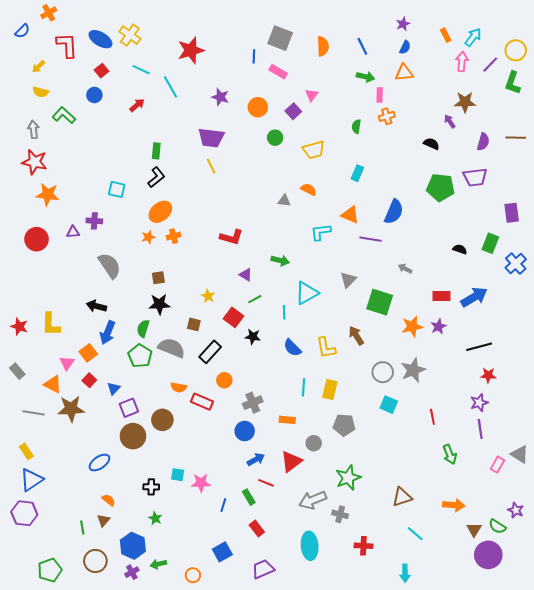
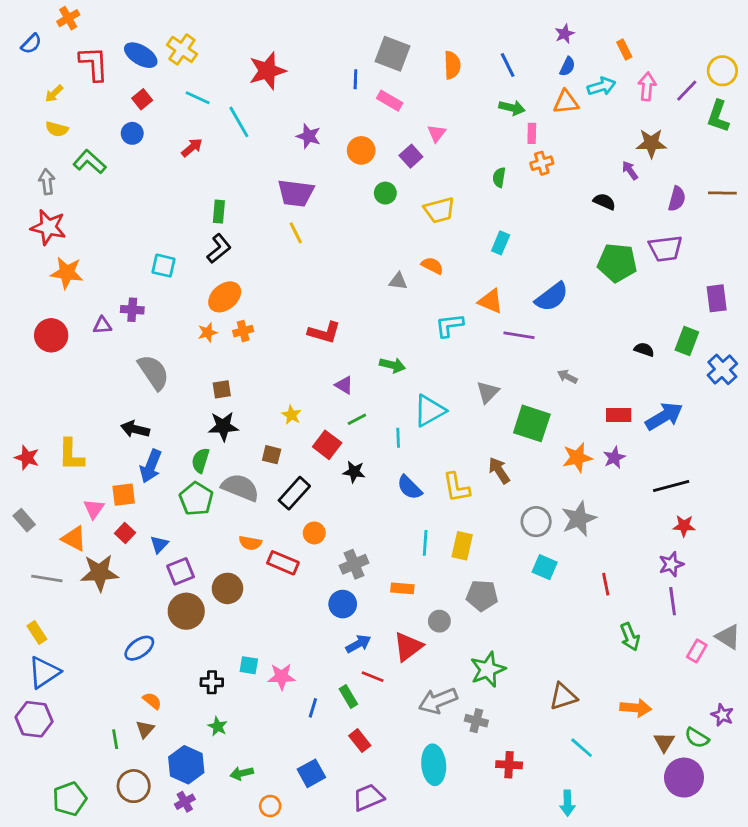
cyan arrow: (473, 37) -> (601, 86), moved, turned 36
blue semicircle: (394, 212) -> (552, 297), turned 30
orange square: (88, 353) -> (124, 495), turned 30
green arrow: (158, 564) -> (242, 773), moved

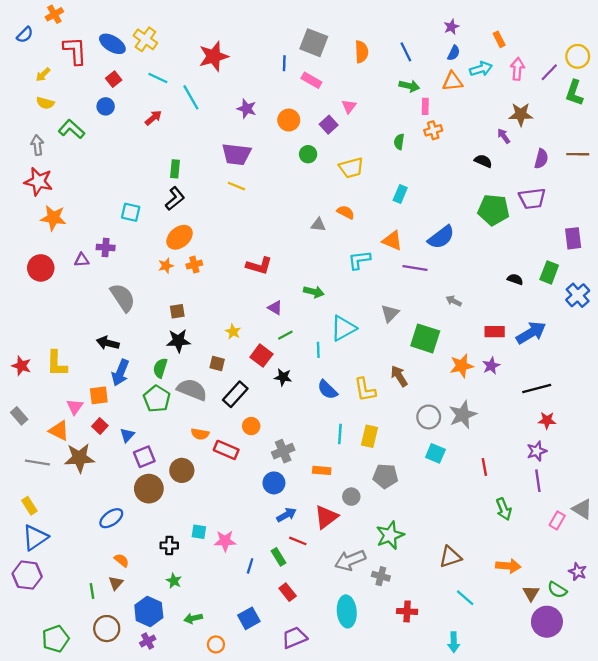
yellow line: (296, 233) -> (236, 186), turned -42

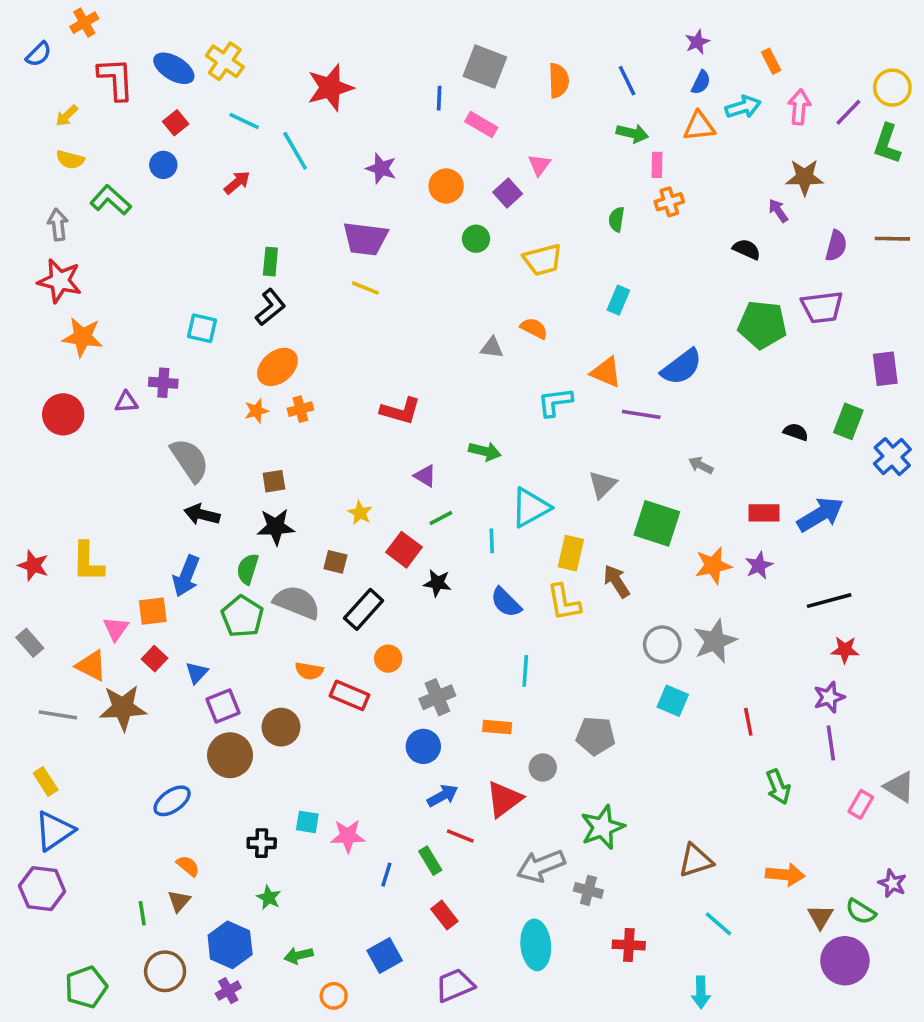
black arrow: (108, 343) -> (202, 515), moved
yellow rectangle: (369, 436) -> (571, 553), moved

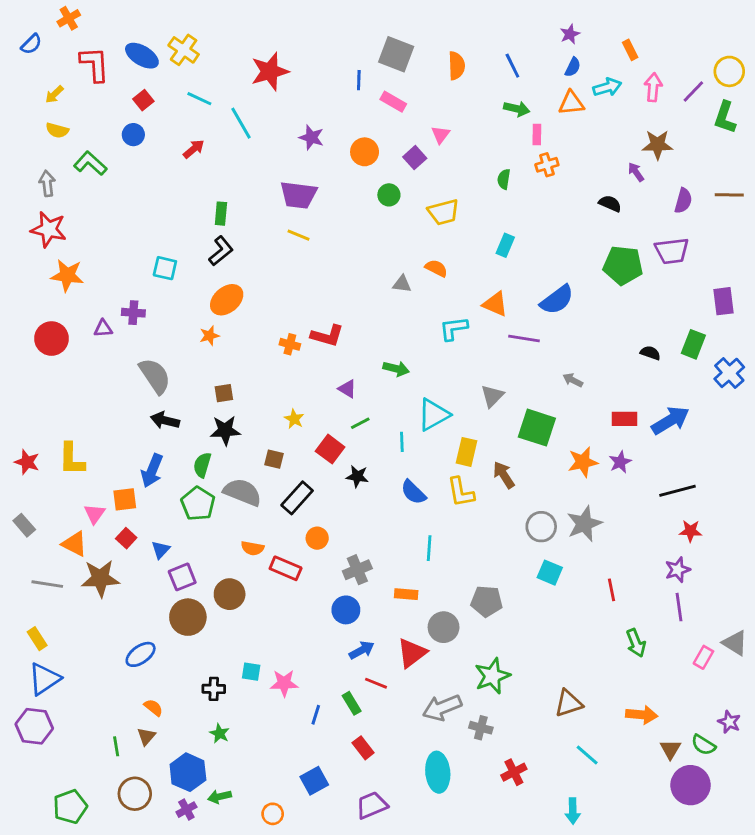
orange cross: (300, 409) -> (290, 344), moved, turned 30
gray circle: (543, 767) -> (444, 627), size x1.4
red cross: (629, 945) -> (514, 772), turned -30
green arrow: (299, 955) -> (219, 797), moved

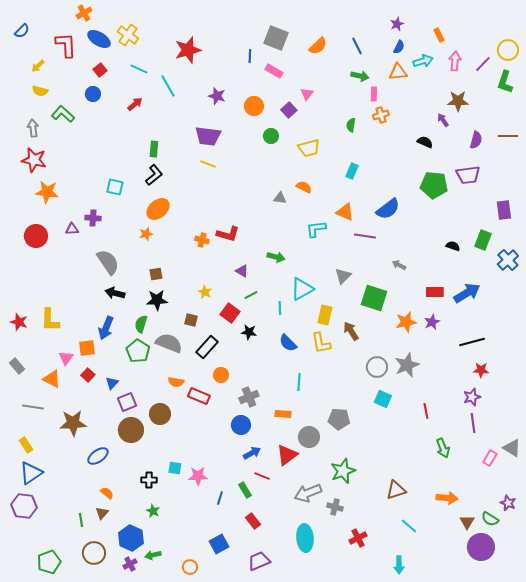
orange cross: (69, 18) -> (84, 13), moved
orange semicircle: (456, 66) -> (318, 46), turned 48
brown star: (100, 578) -> (73, 423), moved

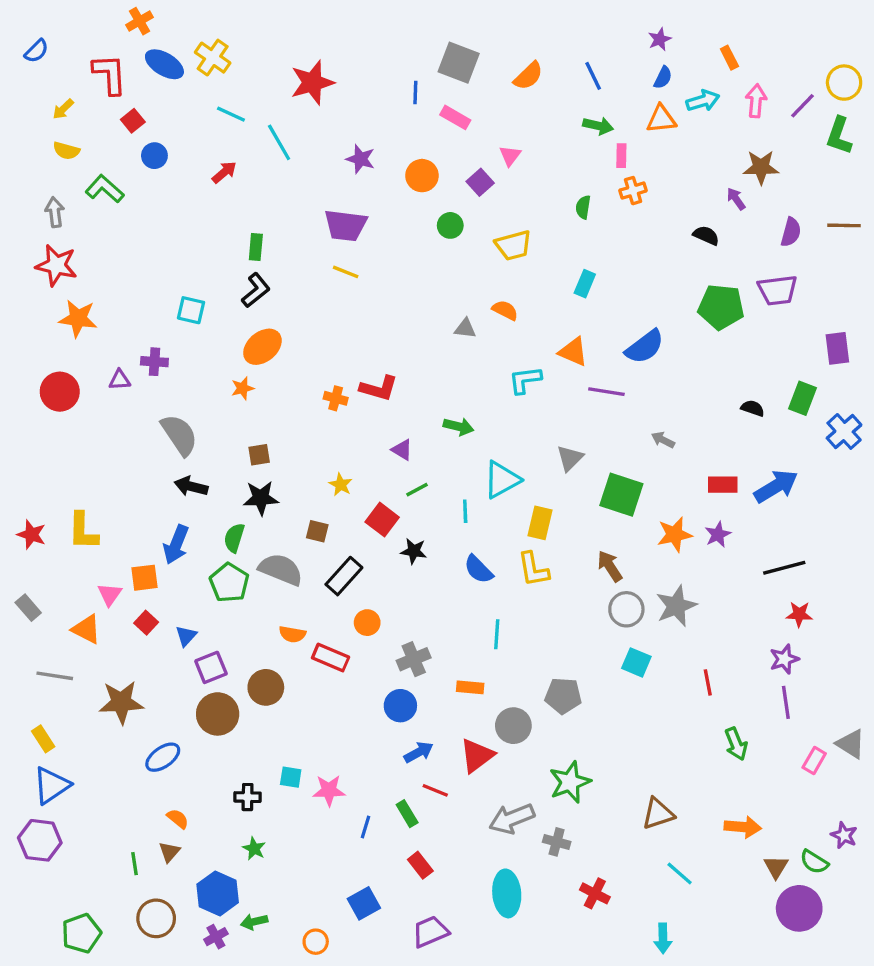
red square: (100, 70) -> (133, 121), moved
brown arrow: (351, 331) -> (610, 566), moved
red cross: (358, 538) -> (595, 893), turned -36

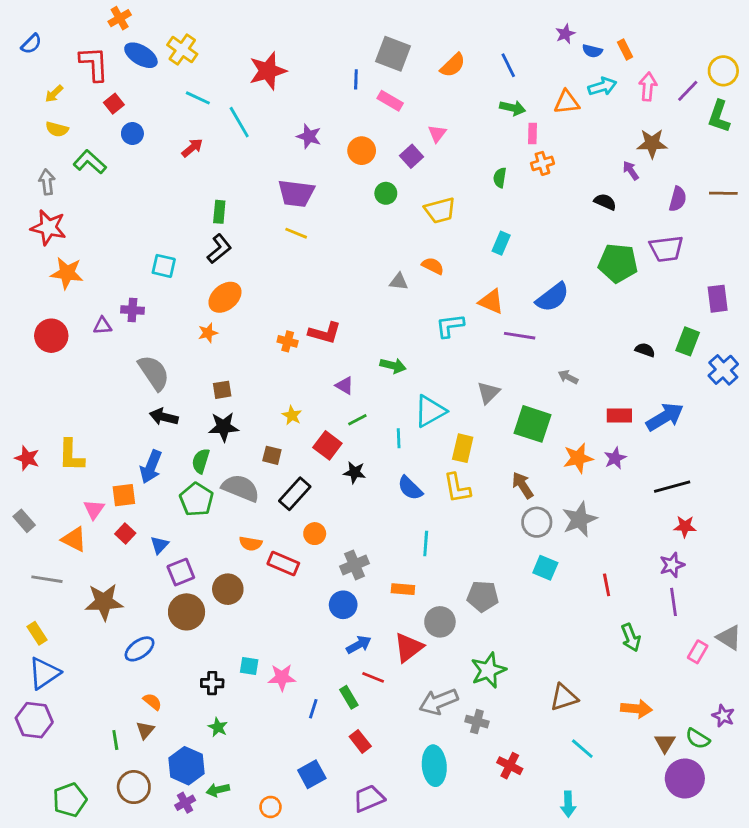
blue semicircle: (663, 78) -> (592, 51), moved, turned 78

